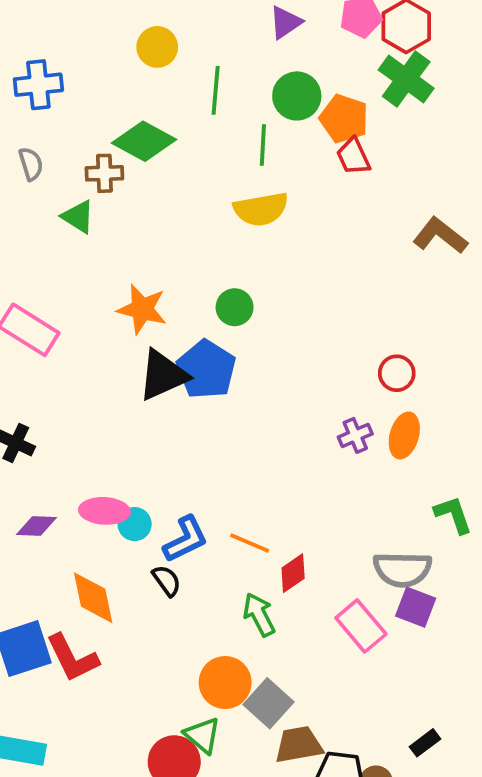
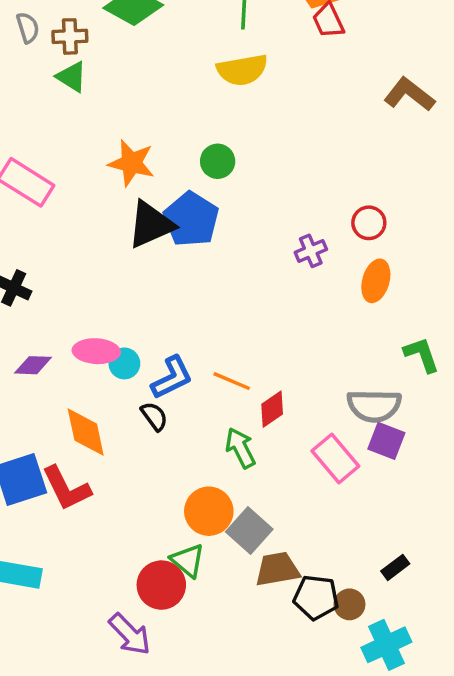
brown cross: (104, 173) -> (70, 36), moved
purple cross: (355, 435) -> (311, 251), moved

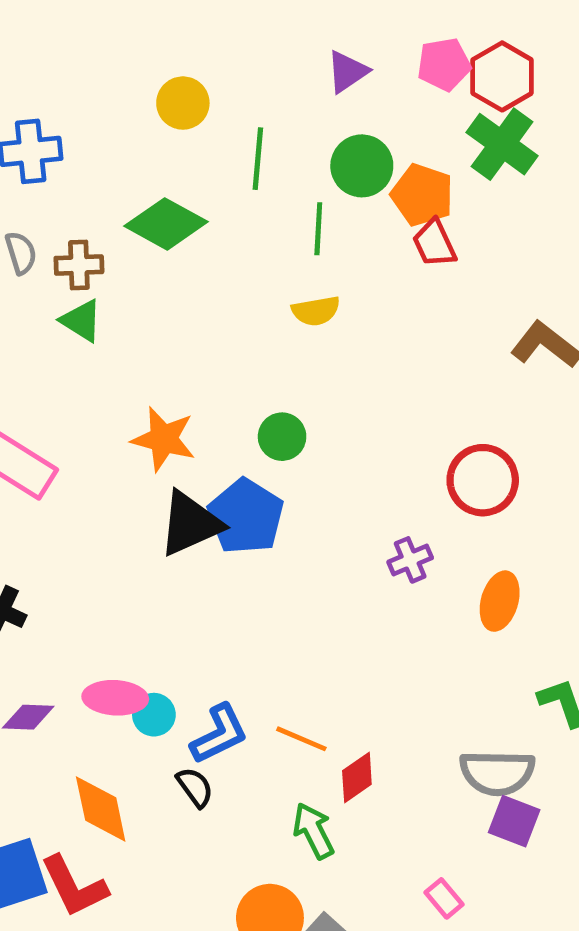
yellow semicircle: (242, 70) -> (316, 311), size x0.7
red circle: (369, 223) -> (483, 480), moved, size x1.5
pink rectangle: (335, 458) -> (444, 898), moved, size x0.6

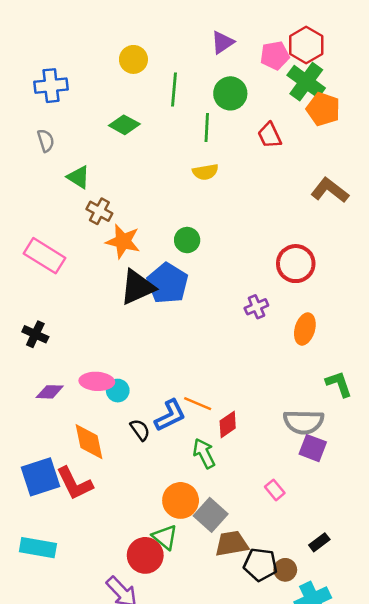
pink pentagon: (444, 64) -> (275, 55), moved
orange pentagon: (422, 195) -> (323, 109), moved
green diamond: (166, 224) -> (124, 125), size x0.7
brown cross: (79, 265) -> (99, 211), moved, turned 30
blue L-shape: (219, 734) -> (170, 415), moved

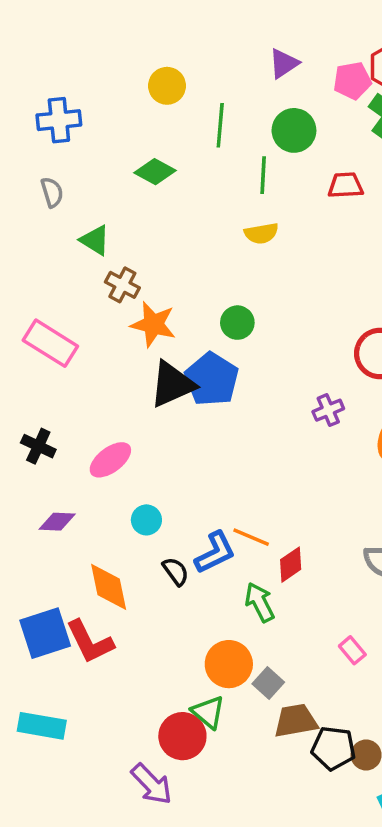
red trapezoid: (270, 135) -> (345, 185), turned 112
pink ellipse: (97, 381) -> (110, 460), moved, turned -40
gray square: (211, 515) -> (268, 683), size x0.7

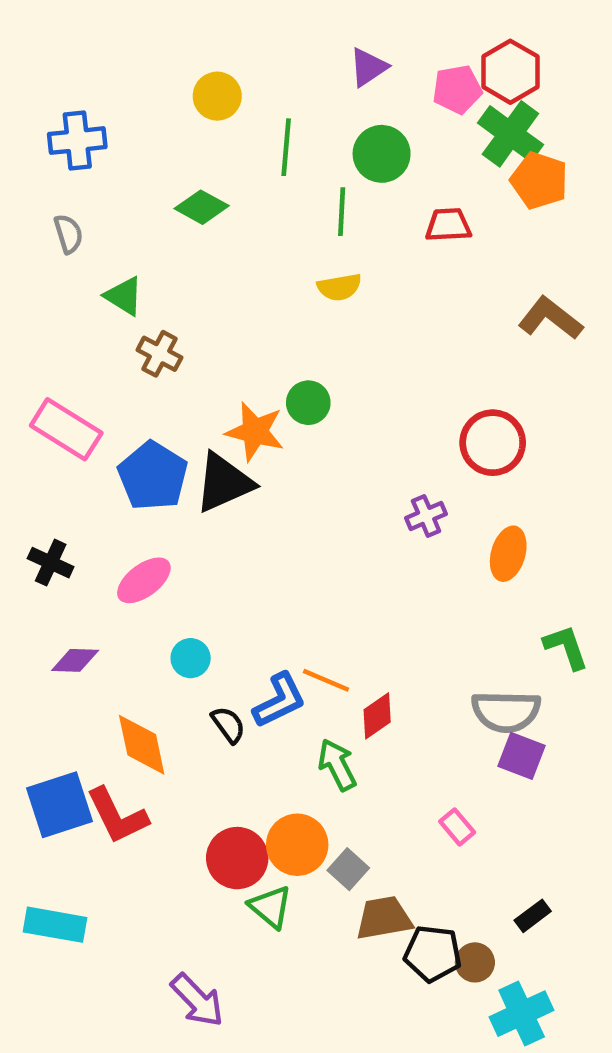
orange star: (153, 324) -> (255, 432), moved
blue pentagon: (212, 379) -> (153, 476), moved
red circle: (182, 736) -> (237, 858), moved

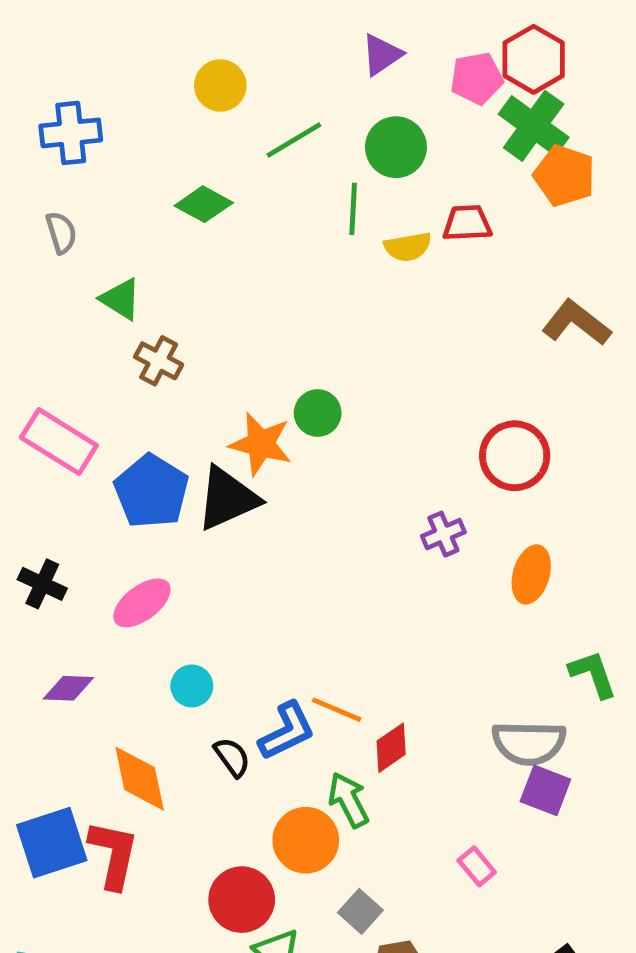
green line: (286, 147) -> (294, 140), turned 54
yellow semicircle: (339, 287) -> (408, 247), moved
red L-shape: (117, 816) -> (113, 854), turned -142
orange circle: (297, 845) -> (306, 840), moved

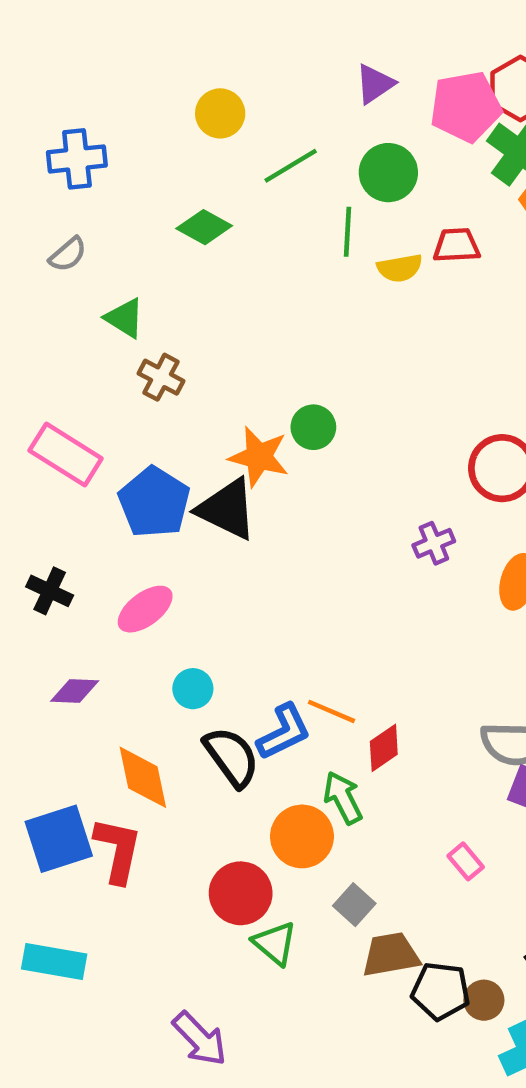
pink pentagon: (477, 78) -> (466, 107), size x1.4
gray semicircle: (61, 233) -> (68, 254), turned 66
black triangle: (227, 498) -> (227, 509), turned 50
black semicircle: (232, 757) -> (232, 757), size x1.6

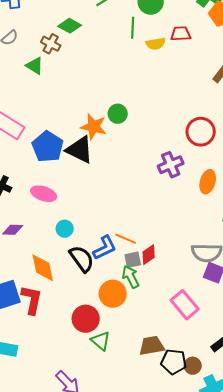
brown cross: (161, 377) -> (51, 44), moved
purple cross: (434, 543) -> (171, 165), size x1.4
pink ellipse: (145, 609) -> (44, 194), turned 55
pink rectangle: (466, 861) -> (185, 305), size x1.8
gray square: (354, 905) -> (133, 260), moved, turned 36

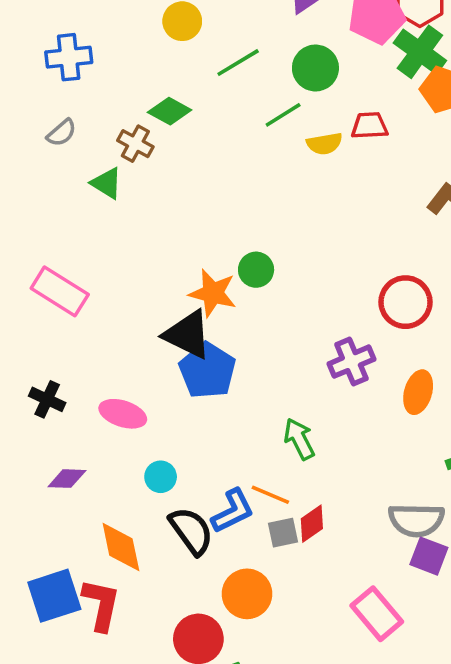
green line: (133, 28) -> (283, 115), turned 55
blue pentagon: (48, 147) -> (207, 371), moved
green arrow: (131, 277) -> (299, 439), moved

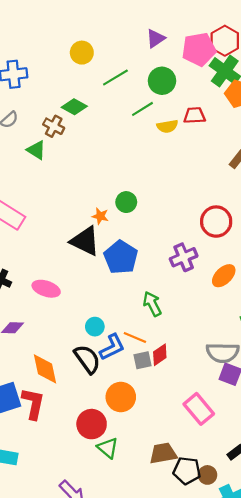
orange star: (213, 293) -> (100, 216), size x0.6
blue pentagon: (207, 371) -> (121, 257), moved
orange ellipse: (418, 392) -> (224, 276), turned 30
cyan circle: (161, 477) -> (95, 327), moved

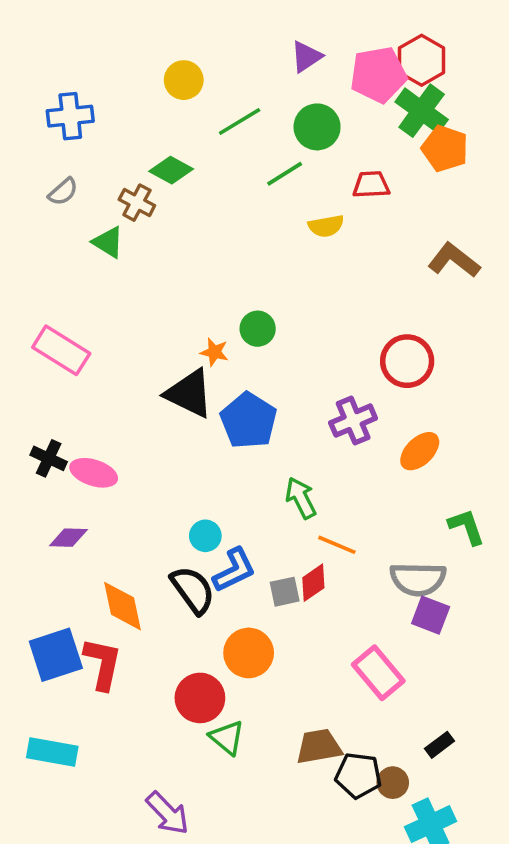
yellow semicircle: (167, 126) -> (326, 226), moved
pink ellipse: (46, 289) -> (94, 473), moved
orange line: (135, 337) -> (337, 545), moved

